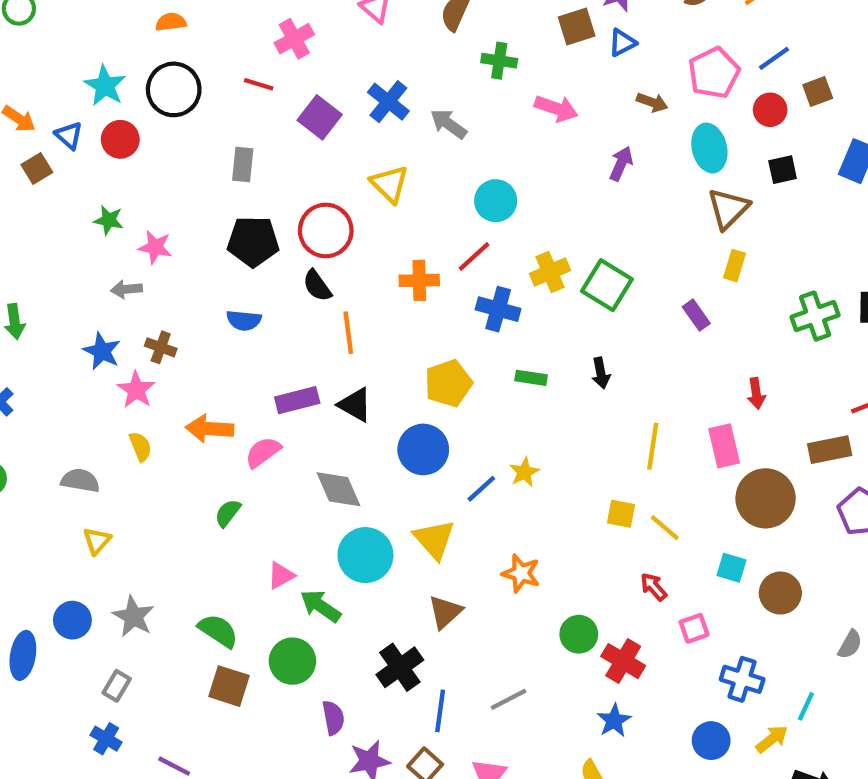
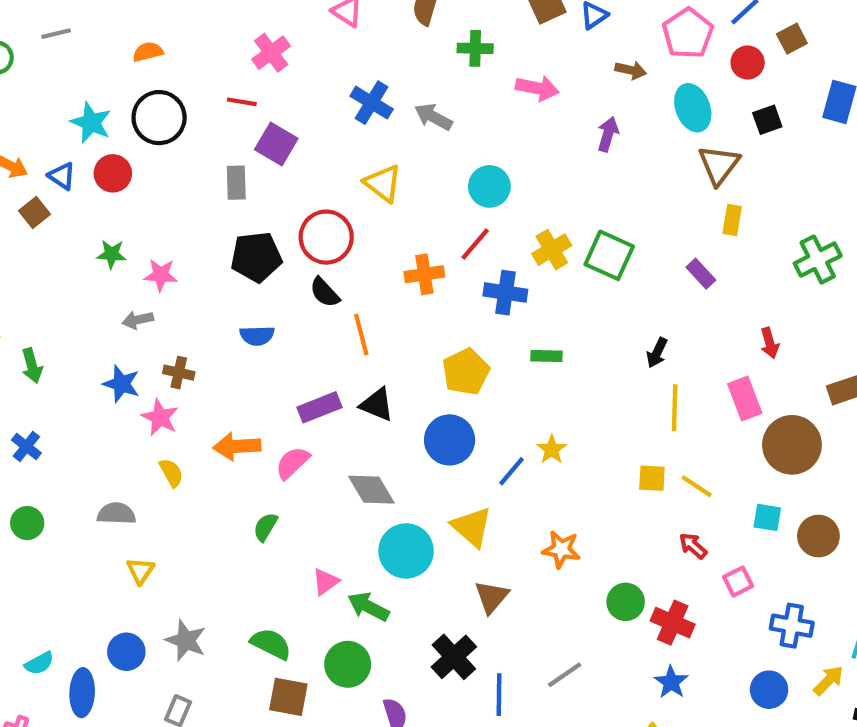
purple square: (320, 117) -> (276, 144), moved
black arrow: (601, 373) -> (657, 353), moved, turned 44

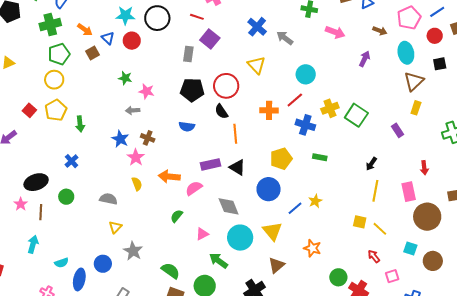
cyan star: (91, 123) -> (125, 15), turned -30
pink triangle: (326, 582) -> (202, 234), moved
gray star: (186, 640) -> (133, 251), moved

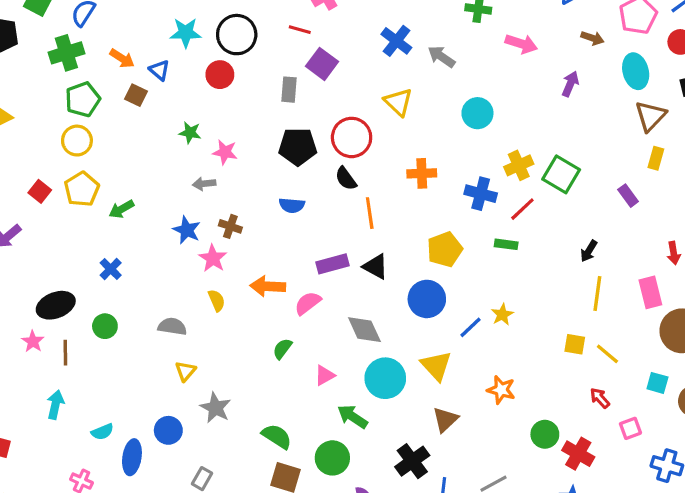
red circle: (132, 41) -> (220, 75), moved
brown square: (93, 53) -> (136, 95), turned -32
red line: (295, 100) -> (522, 209), moved
green arrow: (80, 124) -> (121, 209), turned 70

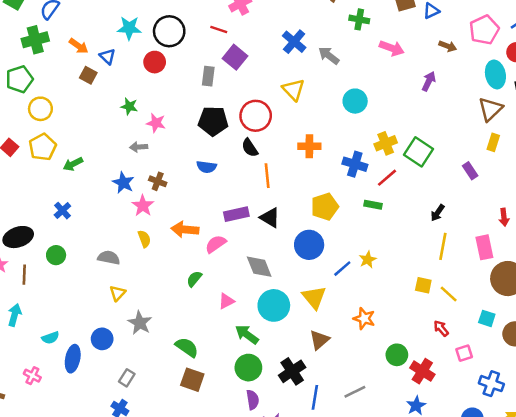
cyan ellipse: (636, 71) -> (495, 74), moved
green pentagon: (83, 99) -> (19, 79), moved
green circle: (332, 458) -> (248, 368), moved

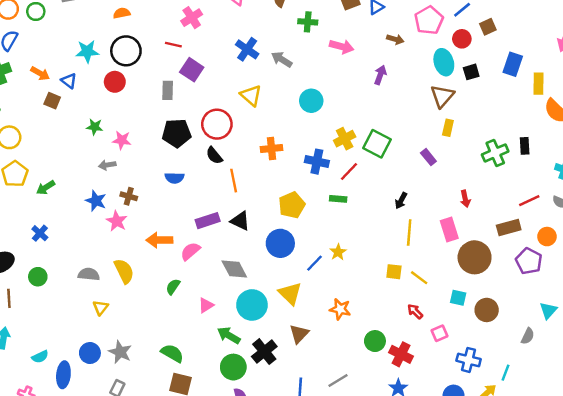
yellow semicircle: (144, 239) -> (124, 271), moved, size x1.5
gray star: (140, 323) -> (120, 352), moved
black cross: (292, 371) -> (264, 352), moved

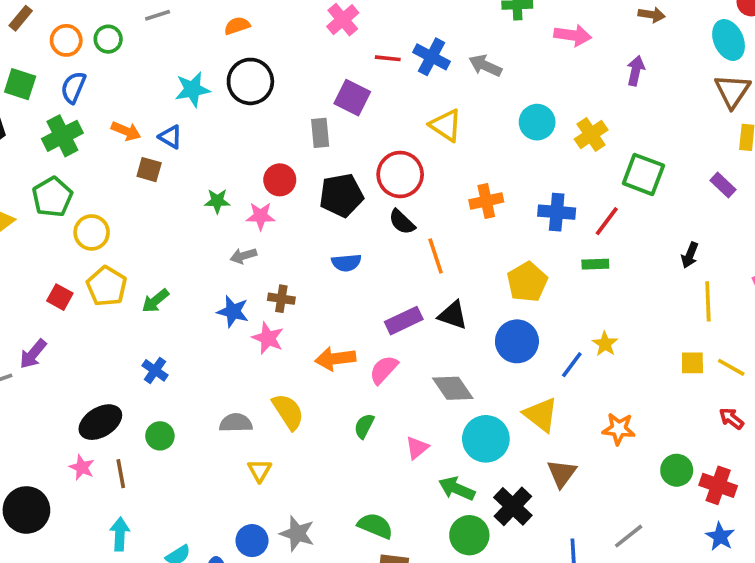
red line: (173, 45) -> (388, 58), moved
red circle: (115, 82) -> (280, 180), moved
yellow cross: (345, 139) -> (591, 135), moved

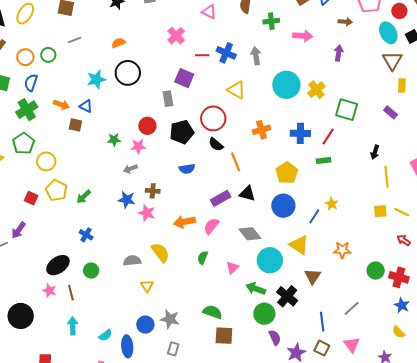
gray arrow: (485, 66) -> (256, 56), turned 60
cyan circle: (537, 122) -> (286, 85), size x1.4

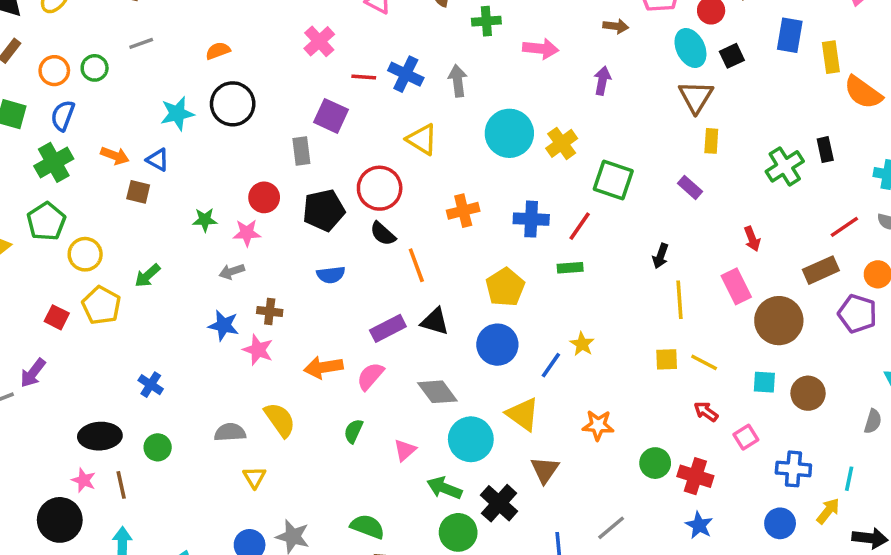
green arrow: (84, 197) -> (147, 276), moved
black ellipse: (58, 265) -> (100, 436), turned 30
black circle: (21, 316) -> (60, 520), moved

